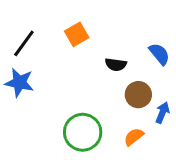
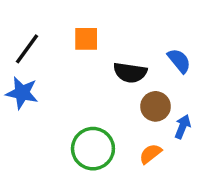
orange square: (77, 34) -> (86, 39), turned 30
black semicircle: (116, 64) -> (130, 73), size x1.4

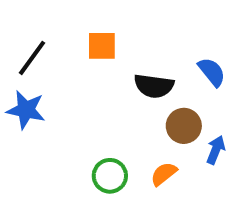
green circle: (93, 149) -> (110, 176), size x0.7
orange semicircle: (150, 154) -> (164, 174), moved

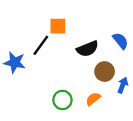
black line: (32, 58) -> (41, 45), moved
black semicircle: (154, 86) -> (87, 49), turned -30

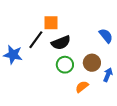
black semicircle: (87, 49) -> (61, 43), moved
green circle: (62, 100) -> (65, 65), moved

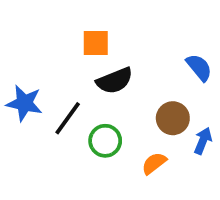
black line: (36, 40) -> (68, 118), moved
green circle: (65, 65) -> (105, 141), moved

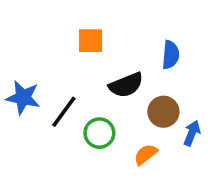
blue semicircle: (199, 67) -> (171, 55), moved, turned 44
black semicircle: (115, 81) -> (126, 85), moved

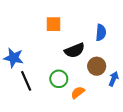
black line: (64, 112) -> (26, 81), moved, turned -60
orange semicircle: (146, 154) -> (78, 92), moved

